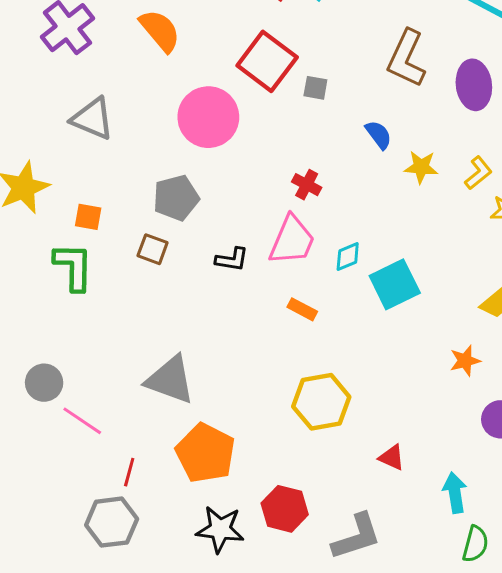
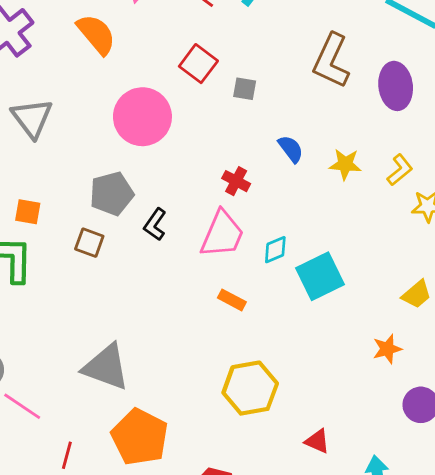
red square: (267, 61) -> (198, 64), size x0.7
gray triangle: (92, 119) -> (32, 118), turned 30
blue semicircle: (379, 135) -> (291, 149), moved
black L-shape: (232, 259) -> (155, 224), moved, turned 116

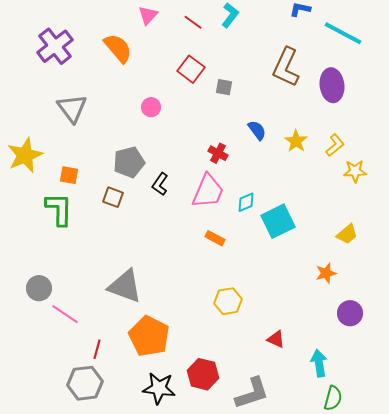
pink circle: (142, 117) -> (151, 107), size x0.5
yellow star: (345, 164) -> (296, 141), turned 30
yellow hexagon: (250, 388) -> (228, 301), size x0.7

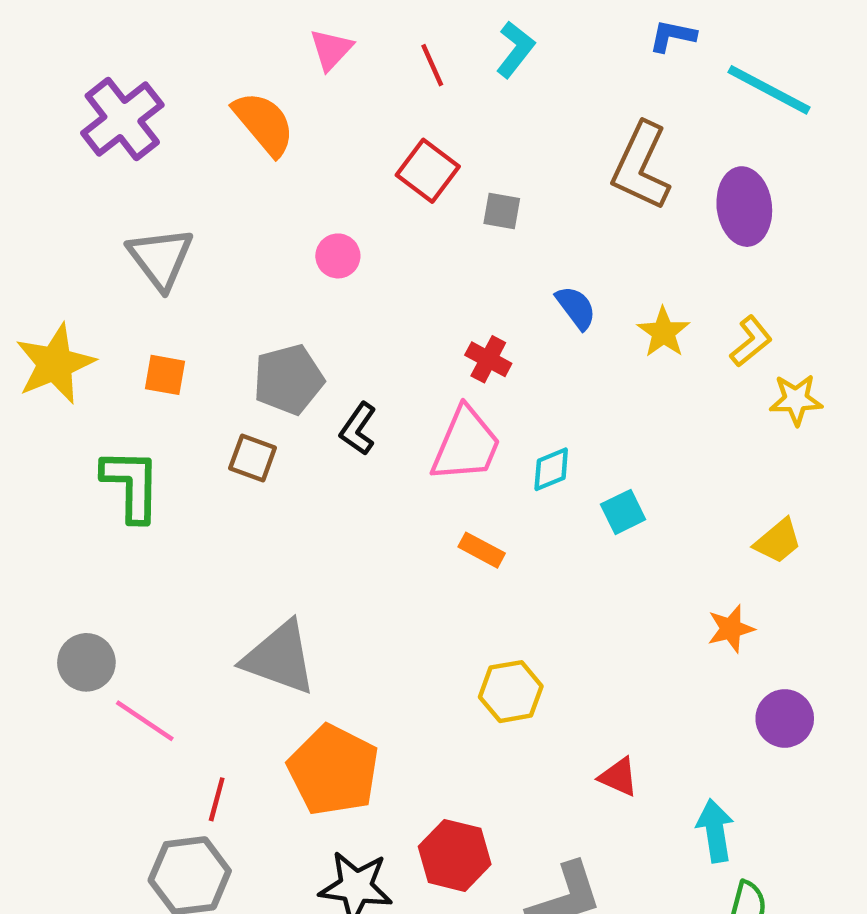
red line: (193, 22) -> (432, 65), turned 30
orange square: (69, 175) -> (165, 375), moved
cyan square: (278, 221) -> (623, 512), size x0.6

